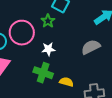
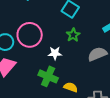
green star: (48, 21) -> (73, 35), moved

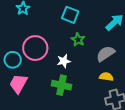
yellow semicircle: (71, 87) -> (106, 77), moved

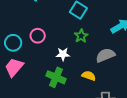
pink circle: (35, 48) -> (38, 36), size x0.6
yellow semicircle: (106, 77) -> (89, 76), moved

